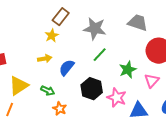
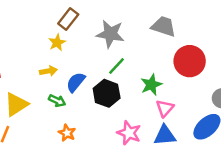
pink triangle: (152, 81) -> (165, 108), moved
black hexagon: (92, 89) -> (107, 93), moved
green arrow: (48, 91) -> (57, 101), moved
pink star: (117, 98) -> (129, 133), moved

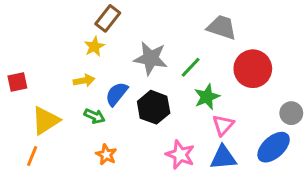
gray star: (110, 34) -> (151, 58), moved
green line: (117, 66) -> (191, 67), moved

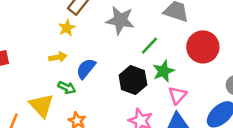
gray star: (151, 58) -> (120, 20), moved
black hexagon: (154, 107) -> (133, 80), moved
yellow triangle: (46, 121) -> (41, 105), moved, turned -40

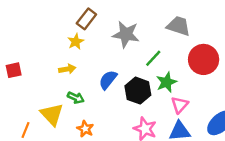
blue semicircle: (86, 69) -> (108, 80), moved

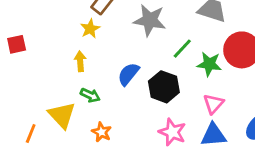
yellow arrow: (67, 69) -> (80, 61), turned -84
red square: (14, 70) -> (17, 44), moved
green star: (166, 82) -> (209, 64), moved, turned 30

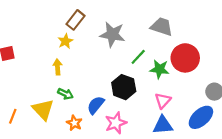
blue semicircle: (128, 74) -> (96, 105), moved
pink star: (172, 132) -> (116, 123), moved, turned 30
orange line: (31, 134) -> (13, 116), moved

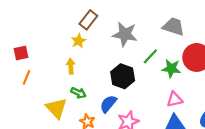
black hexagon: (124, 87) -> (123, 76), moved
pink triangle: (163, 101) -> (175, 99), turned 35
orange line: (13, 116) -> (27, 77), moved

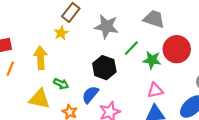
yellow arrow: (71, 66) -> (41, 58), moved, size x1.5
yellow triangle: (56, 108) -> (39, 99), turned -35

